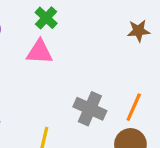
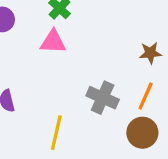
brown star: (139, 31) -> (150, 53), moved

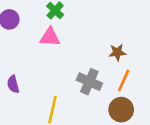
brown star: (150, 53) -> (117, 52), moved

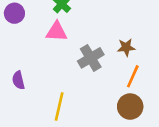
gray cross: (89, 82) -> (91, 58), moved, turned 35

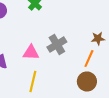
pink triangle: (57, 32) -> (31, 52), moved
brown star: (126, 47) -> (98, 38), moved

